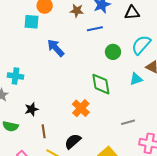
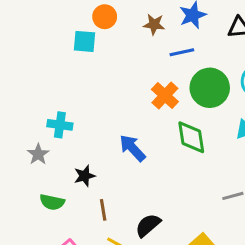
blue arrow: (56, 48) -> (132, 148), moved
green circle: (113, 52) -> (210, 88), size x1.6
orange cross: (81, 108) -> (165, 96), moved

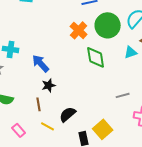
blue arrow: (132, 148) -> (41, 63), moved
black star: (85, 176) -> (49, 85), moved

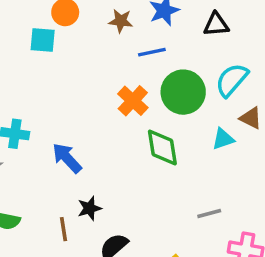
black star: (49, 85) -> (89, 208), moved

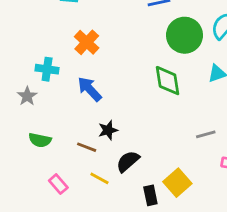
orange cross: (133, 101) -> (87, 42), moved
brown line: (63, 229) -> (87, 147), turned -60

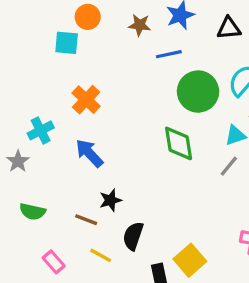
cyan cross: (47, 69) -> (41, 130), turned -35
gray line: (206, 134) -> (229, 166), moved, turned -36
black semicircle: (128, 161) -> (133, 236), turned -30

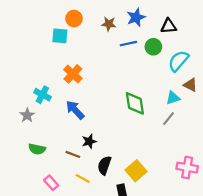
green circle: (198, 92) -> (153, 47), moved, size x0.6
cyan cross: (41, 130) -> (42, 95), turned -35
yellow square: (190, 260) -> (136, 171), moved

